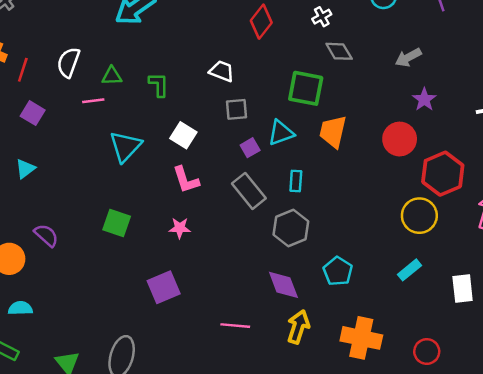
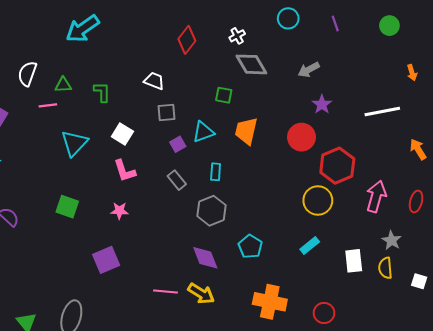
gray diamond: (339, 51) -> (251, 64), size x1.4
green square: (306, 88) -> (224, 95), size x0.6
gray rectangle: (249, 191) -> (177, 180), size x0.7
yellow arrow: (298, 327) -> (201, 294), moved, turned 104

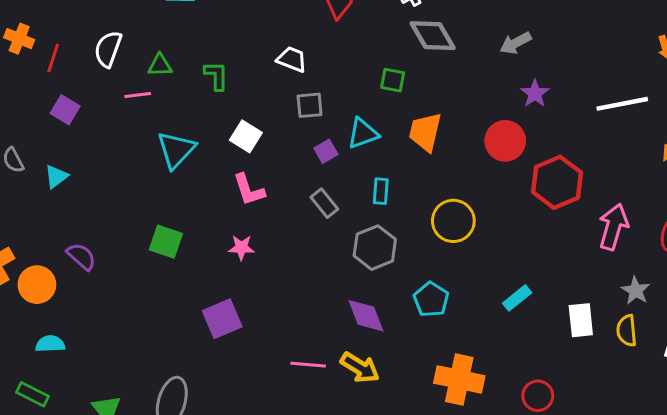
yellow circle: (318, 200) -> (453, 221), moved

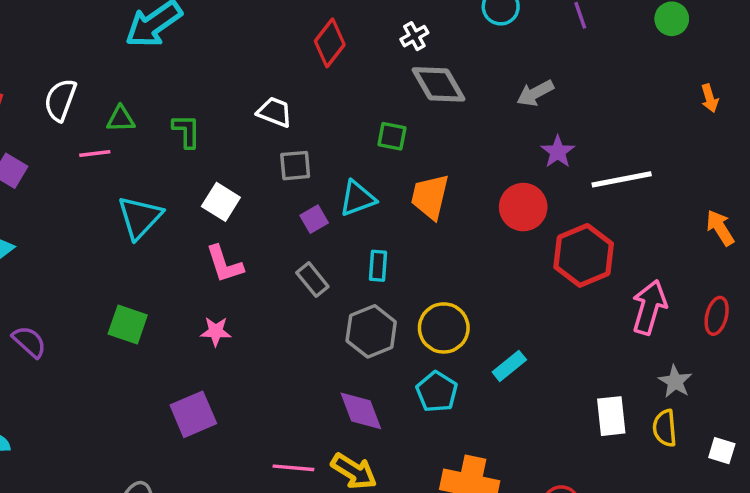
white line: (622, 104) -> (622, 179), moved
yellow circle: (453, 221) -> (444, 328), moved
cyan rectangle: (517, 298) -> (509, 366), moved

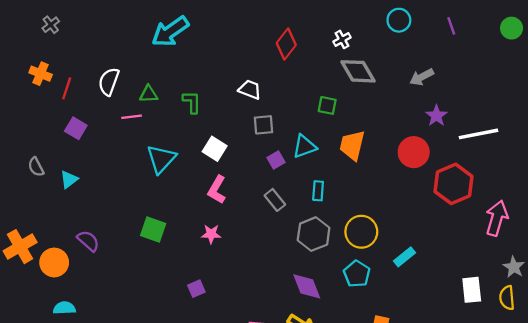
pink L-shape: (224, 264) -> (217, 190), turned 48
purple square: (193, 414) -> (196, 289), size x0.6

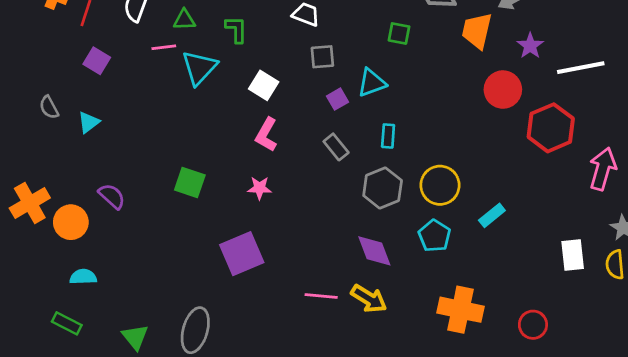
orange trapezoid: (352, 145) -> (477, 31), moved
cyan triangle: (161, 159) -> (199, 68), moved
purple square: (196, 289) -> (242, 254), size x2.0

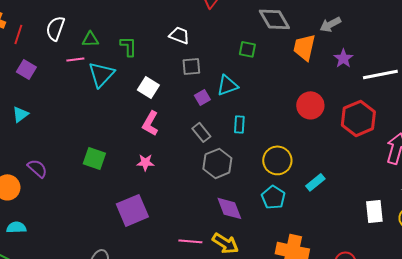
red circle: (503, 90) -> (310, 105), moved
gray hexagon: (383, 188) -> (217, 163), moved

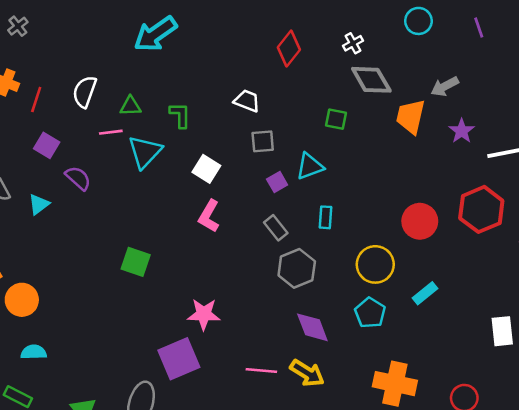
red circle: (310, 105) -> (420, 221), moved
pink star: (145, 162) -> (204, 314), moved, size x1.4
purple semicircle: (37, 168) -> (78, 178), moved
purple square: (132, 210) -> (179, 359), moved

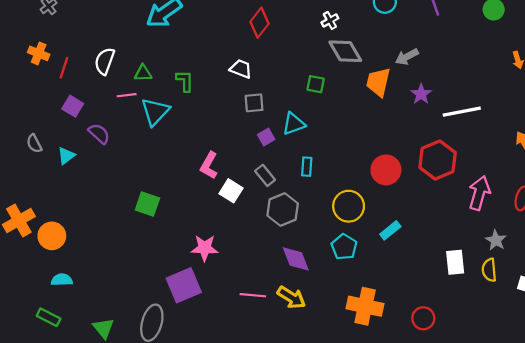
red diamond: (289, 48) -> (260, 23), moved
white square: (206, 169) -> (231, 191), moved

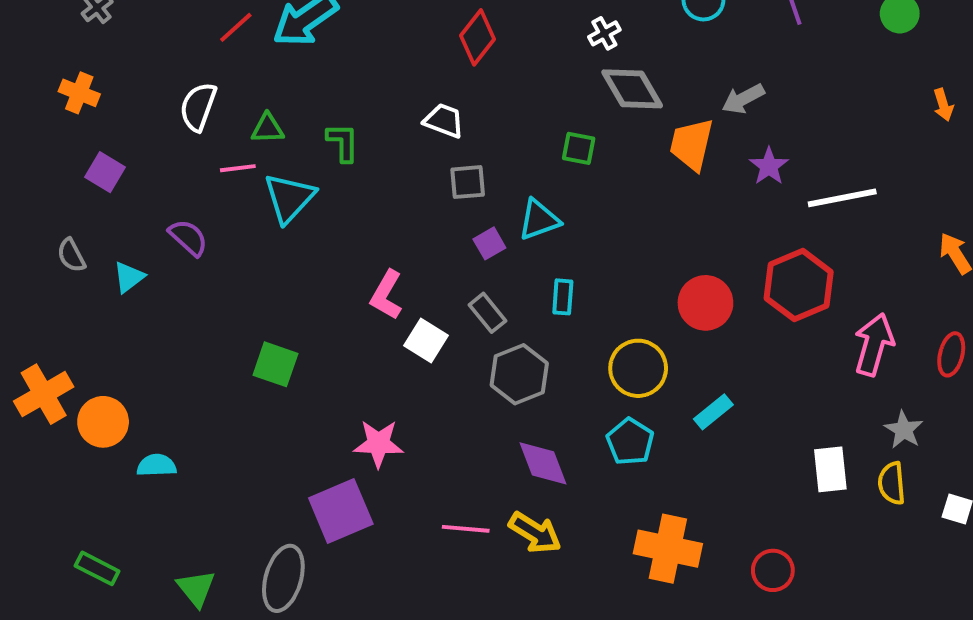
red line: (64, 68) -> (236, 27), moved, turned 30
purple square: (73, 106) -> (105, 172), moved
cyan semicircle: (62, 280) -> (157, 465), moved

